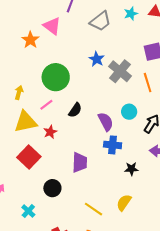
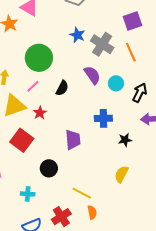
purple semicircle: (106, 122) -> (92, 75), moved
yellow line: (94, 209) -> (82, 193), moved
cyan cross: (28, 211) -> (28, 194), turned -32

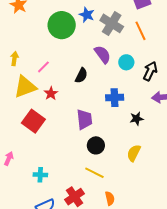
green circle: (39, 58) -> (62, 25), moved
black semicircle: (62, 88) -> (81, 76), moved
black circle: (49, 168) -> (96, 145), moved
orange semicircle: (92, 212) -> (110, 198), moved

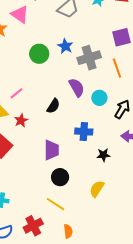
gray cross: (112, 23) -> (89, 58), turned 35
green circle: (62, 25) -> (39, 54), size x0.7

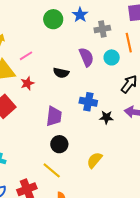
gray cross: (89, 58) -> (102, 29), size x0.7
cyan circle: (99, 98) -> (112, 57), moved
black semicircle: (53, 106) -> (61, 73), turned 63
black star: (103, 155) -> (106, 117), moved

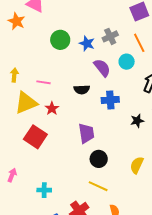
blue star: (80, 15) -> (87, 43), moved
pink line: (26, 56) -> (43, 82), turned 56
blue cross: (88, 102) -> (110, 100), moved

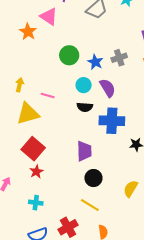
cyan circle: (127, 62) -> (84, 85), moved
blue cross: (110, 100) -> (112, 121), size x1.4
red star: (52, 108) -> (36, 172), moved

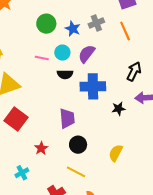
purple semicircle: (108, 88) -> (87, 54), turned -108
pink line: (48, 95) -> (42, 58), moved
red star: (36, 172) -> (41, 148), moved
cyan cross: (36, 203) -> (22, 173), turned -32

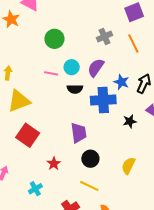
blue star: (73, 29) -> (121, 82), moved

